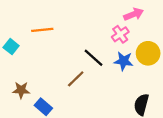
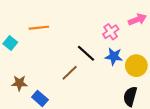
pink arrow: (134, 14) -> (137, 19), moved
yellow circle: (148, 53) -> (136, 66), moved

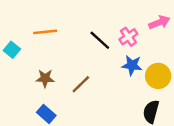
black line: (86, 53) -> (100, 40), moved
brown star: (19, 83) -> (45, 78), moved

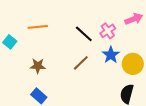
blue star: (132, 65) -> (111, 55), turned 30
brown line: (81, 84) -> (81, 63), moved

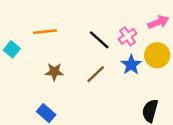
yellow circle: (133, 64) -> (157, 55), moved
brown star: (38, 66) -> (54, 72), moved

